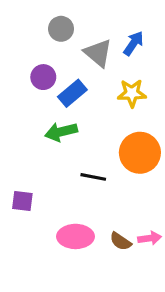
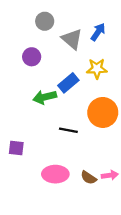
blue rectangle: (72, 93) -> (68, 83), moved

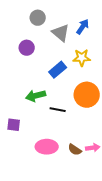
green arrow: (45, 97) -> (36, 96), moved

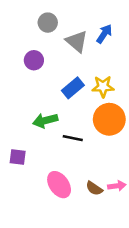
yellow star: (82, 58) -> (103, 87), moved
pink ellipse: (47, 147) -> (59, 185), turned 55

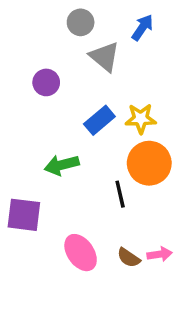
gray circle: (48, 23) -> (81, 22), moved
blue arrow: (104, 34) -> (142, 27), moved
black line: (73, 138) -> (120, 194), moved, turned 66
purple square: (18, 157) -> (24, 215), size x1.5

